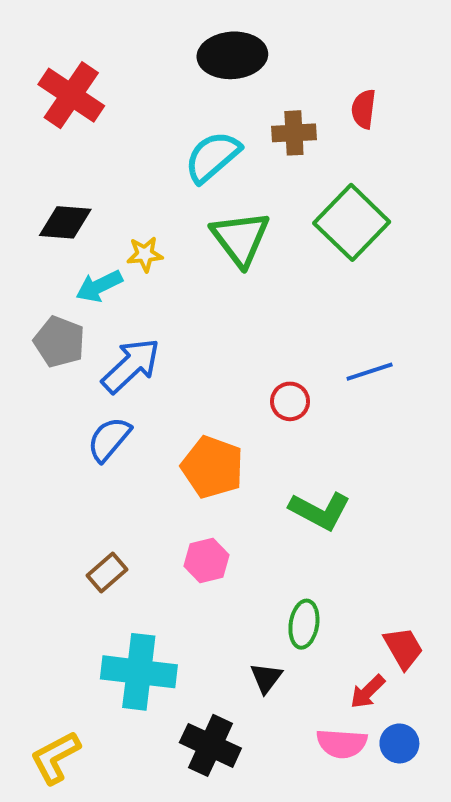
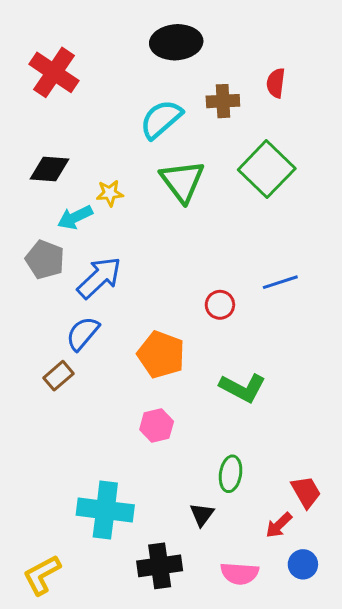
brown rectangle: (107, 572) -> (58, 376), moved
pink semicircle: (342, 743) -> (240, 573), moved
black cross: (210, 745) -> (160, 566), turned -33

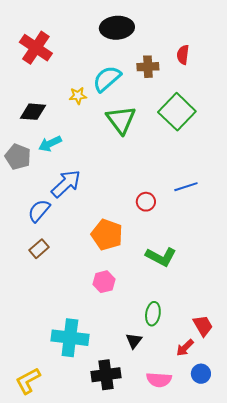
yellow star: (110, 193) -> (78, 96), moved
gray pentagon: (45, 260) -> (18, 157), moved
blue semicircle: (83, 333) -> (39, 211), moved

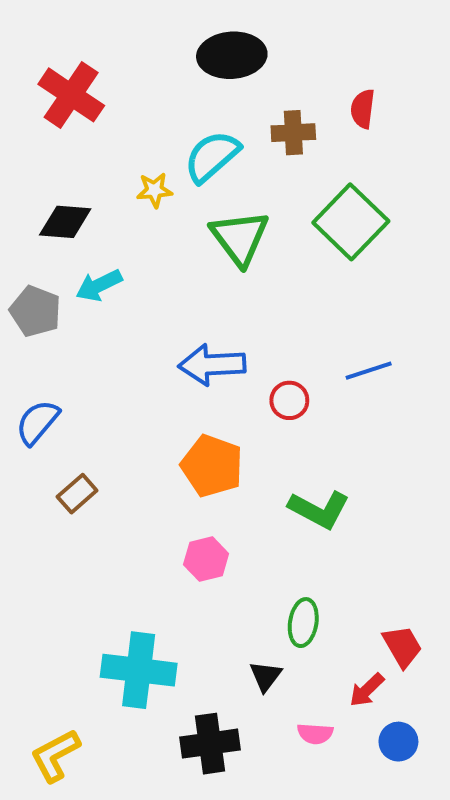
blue arrow: (66, 184) -> (212, 365), moved, turned -140
blue semicircle: (39, 211) -> (37, 422), moved
pink semicircle: (159, 380) -> (315, 734), moved, size x0.7

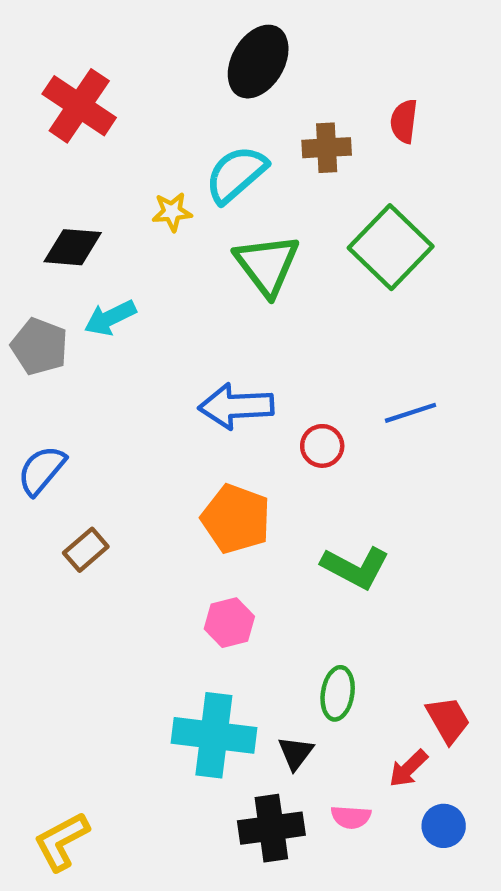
black ellipse: (232, 55) -> (258, 62), turned -56
cyan cross: (139, 670) -> (214, 735), moved
black cross: (210, 744) -> (271, 828), moved

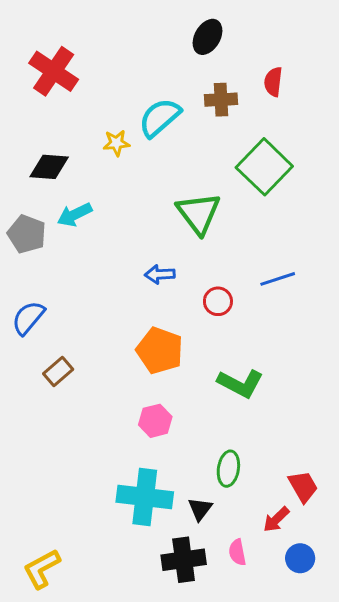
black ellipse: (258, 62) -> (208, 37), moved, size x0.7
green triangle: (267, 265) -> (199, 213), moved
blue arrow: (236, 406) -> (160, 274), size x0.6
pink semicircle: (351, 817) -> (237, 552), turned 75

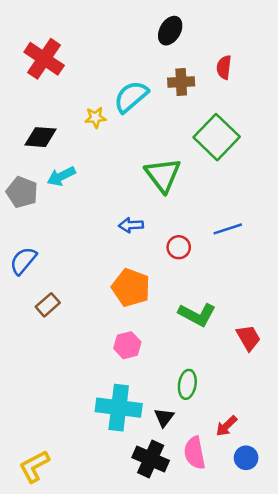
red trapezoid: (303, 487) -> (248, 338), moved
pink semicircle: (237, 552) -> (195, 453), size x1.5
black cross: (184, 560) -> (151, 459), turned 32

